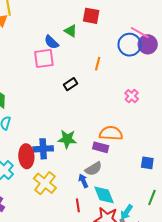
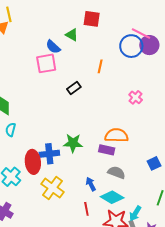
blue square: (147, 163) -> (154, 163), turned -32
gray semicircle: (93, 169) -> (116, 172), moved, turned -126
cyan diamond: (104, 195) -> (112, 197), turned -35

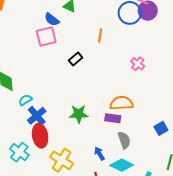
cyan semicircle: (11, 130) -> (25, 100), moved, turned 48
blue cross: (49, 154) -> (37, 116), moved, turned -30
gray semicircle: (116, 172) -> (124, 140), turned 54

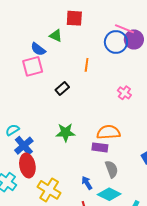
green star: (79, 114) -> (65, 132), moved

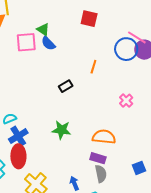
green triangle: (56, 36) -> (43, 29), moved
pink square: (33, 66) -> (26, 42), moved
purple rectangle: (100, 147) -> (98, 158), moved

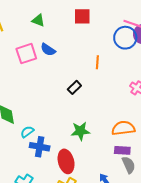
green triangle: (43, 29) -> (38, 20), moved
blue cross: (18, 136) -> (40, 147), turned -36
red ellipse: (18, 156) -> (66, 161), moved

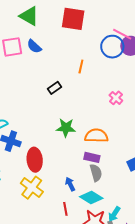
red square: (82, 16) -> (73, 19), size x1.4
green triangle: (38, 20) -> (29, 16), size x1.5
green star: (80, 131) -> (66, 128), moved

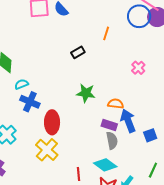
orange semicircle: (96, 136) -> (116, 104), size x0.7
blue arrow: (70, 184) -> (128, 121), moved, size x1.6

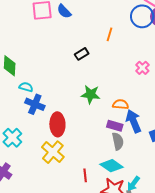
cyan semicircle: (21, 84) -> (26, 87), turned 40

